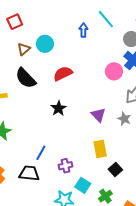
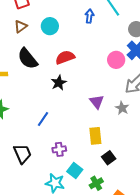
brown triangle: (24, 49) -> (21, 26), moved
black star: (59, 108) -> (59, 83), moved
blue line: (41, 153) -> (43, 119), moved
black trapezoid: (29, 173) -> (22, 154), turned 55

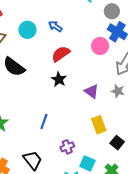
blue arrow: (89, 16) -> (55, 26), moved, turned -48
red semicircle: (65, 57) -> (61, 54), moved
black star: (59, 83) -> (59, 79), moved

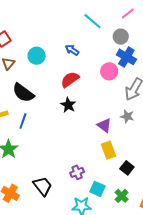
blue arrow: (55, 26) -> (72, 50), moved
purple triangle: (92, 91) -> (104, 125), moved
blue line: (44, 121) -> (23, 121), moved

